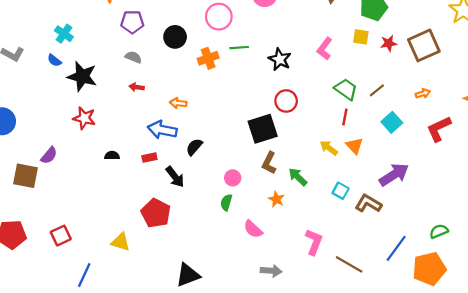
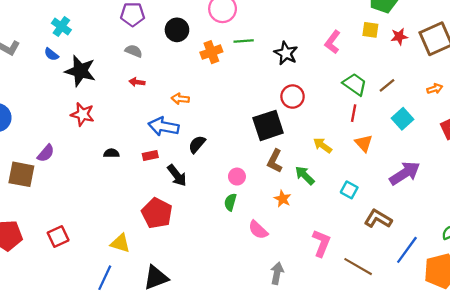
yellow arrow: (329, 148) -> (323, 145), moved
brown L-shape: (368, 204) -> (378, 219), moved
gray arrow: (271, 271) -> (277, 273), turned -84
blue line: (84, 275) -> (105, 278), moved
black triangle: (188, 275) -> (156, 278), moved

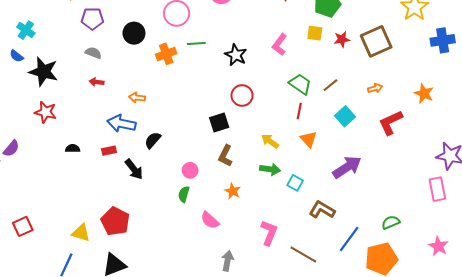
black square: (268, 125) -> (219, 123), size x0.7
green arrow: (305, 175) -> (270, 169), moved, turned 144
red pentagon: (157, 213) -> (115, 221), moved

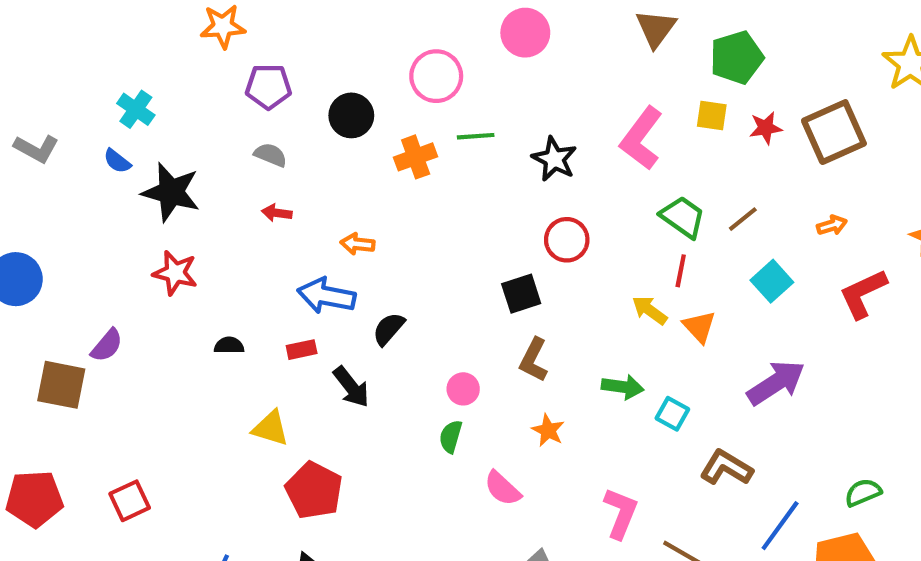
pink L-shape: (279, 45) -> (641, 138), size x1.4
yellow arrow: (270, 141) -> (650, 310), moved
yellow triangle: (81, 233) -> (270, 428), moved

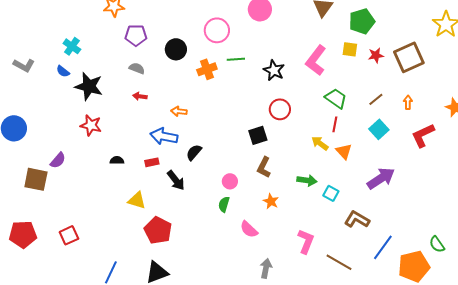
brown line: (743, 219) -> (376, 99), moved
orange arrow: (832, 225) -> (408, 102), turned -72
green semicircle: (863, 493) -> (437, 244), moved, turned -102

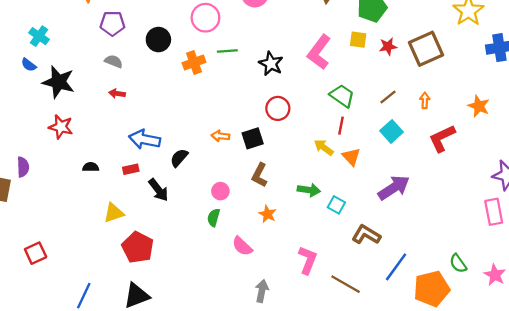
orange arrow: (179, 111) -> (220, 136), moved
purple semicircle: (58, 160) -> (23, 167), turned -42
yellow triangle: (137, 200) -> (114, 213), turned -36

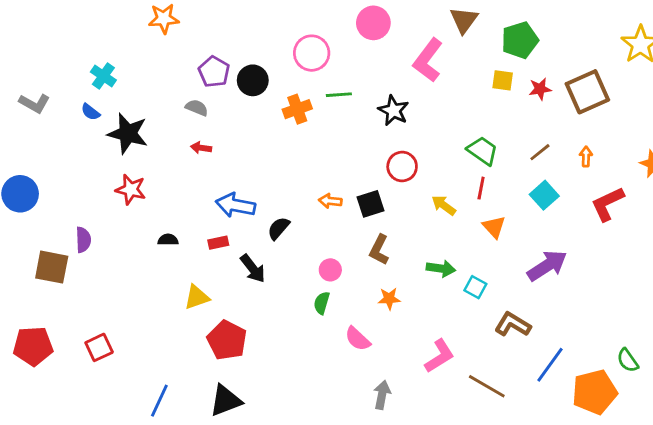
purple pentagon: (112, 23) -> (214, 72), moved, turned 30
pink L-shape: (319, 52) -> (428, 60), moved
yellow arrow: (324, 147) -> (444, 205), moved
orange star: (267, 214) -> (389, 299), turned -30
pink L-shape: (308, 260) -> (439, 356), turned 36

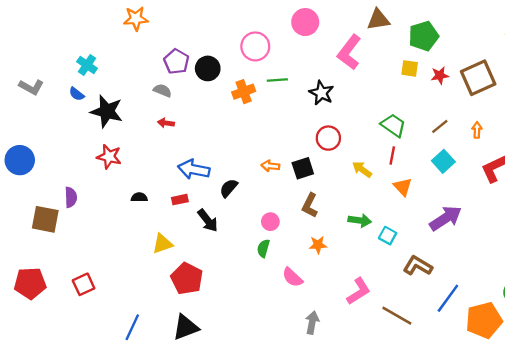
brown triangle: (464, 20) -> (378, 20), turned 45

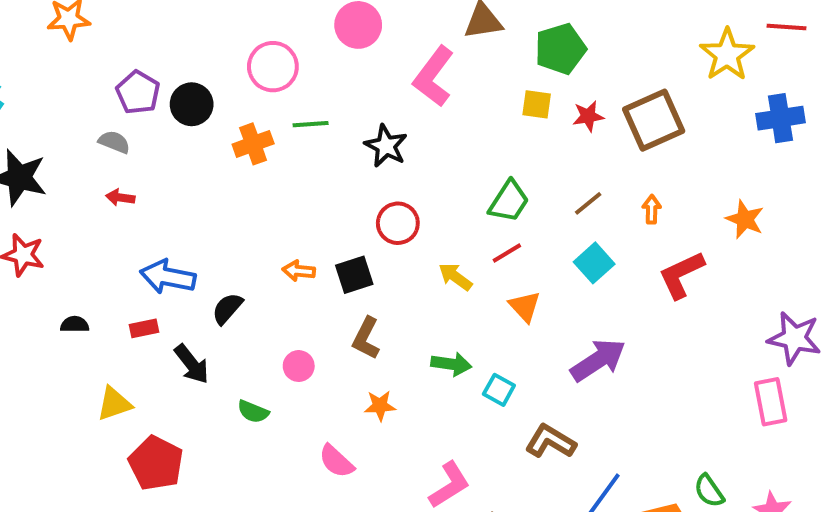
green trapezoid: (393, 125) -> (509, 201), turned 88
red line: (392, 155) -> (507, 253), turned 48
green semicircle: (263, 248) -> (253, 412), moved, turned -84

